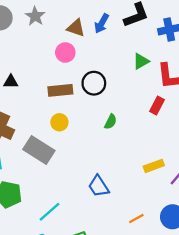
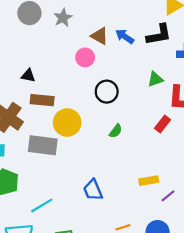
blue arrow: (102, 23) -> (125, 36), turned 84
brown rectangle: (60, 90) -> (42, 100), moved
yellow circle: (59, 122) -> (67, 123), size x1.6
gray rectangle: (39, 150) -> (43, 145), turned -36

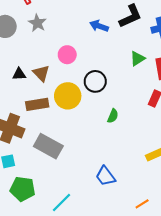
brown triangle: (99, 36) -> (41, 73), moved, turned 30
black triangle: (28, 76) -> (19, 74), moved
yellow circle: (67, 123) -> (68, 96), moved
gray rectangle: (43, 145) -> (48, 146), turned 36

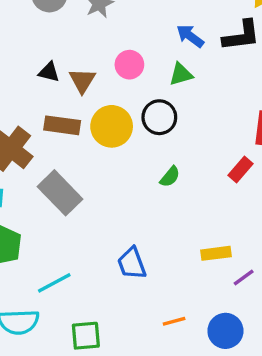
green triangle: (137, 59) -> (181, 74), moved

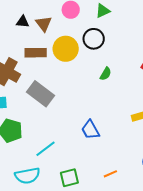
orange line: (174, 321) -> (110, 174), moved

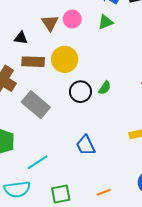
black triangle: (23, 22) -> (21, 38), moved
brown triangle: (44, 24) -> (50, 23), moved
black circle: (94, 39) -> (80, 92), moved

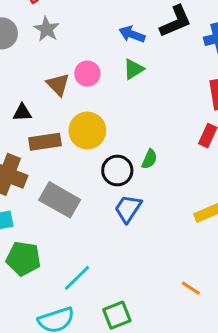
blue trapezoid: (86, 145) -> (128, 209), moved, turned 70
orange line: (104, 192) -> (191, 288), moved, turned 64

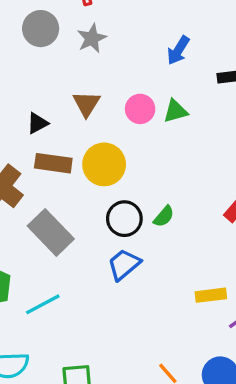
blue arrow: (132, 34) -> (178, 50), moved, turned -95
pink circle: (87, 74) -> (140, 109), moved
black triangle: (22, 113) -> (38, 123), turned -42
cyan line: (77, 278) -> (43, 304), moved

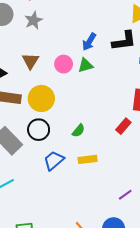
blue arrow: (178, 50) -> (89, 42), moved
black circle: (124, 219) -> (39, 130), moved
yellow rectangle: (211, 295) -> (88, 159), moved

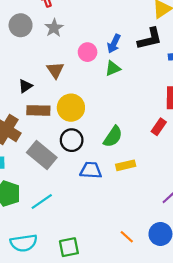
pink circle: (64, 64) -> (88, 52), moved
green semicircle: (78, 131) -> (113, 137), size x1.5
blue trapezoid: (54, 160) -> (91, 170), turned 50

